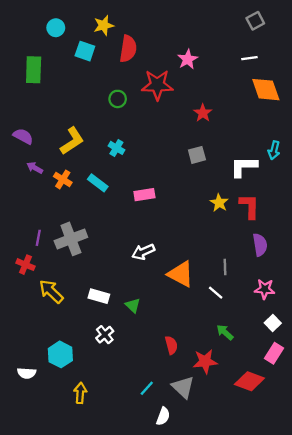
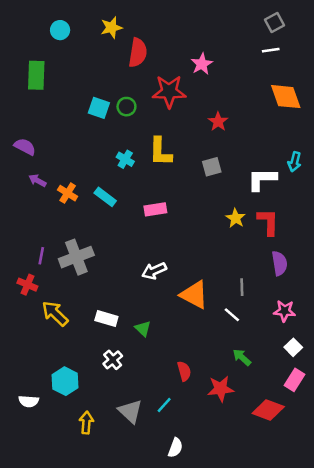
cyan square: (85, 51) -> (99, 108), moved
white line: (249, 58) -> (271, 50), moved
yellow L-shape: (72, 141) -> (160, 152), moved, turned 124
gray triangle: (183, 387) -> (130, 411), moved
cyan line: (147, 388) -> (164, 405), moved

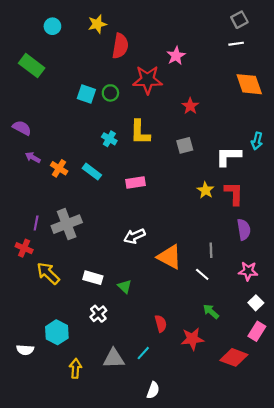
green rectangle: (36, 75) -> (32, 66), turned -55
gray triangle: (130, 411) -> (114, 359), turned -45

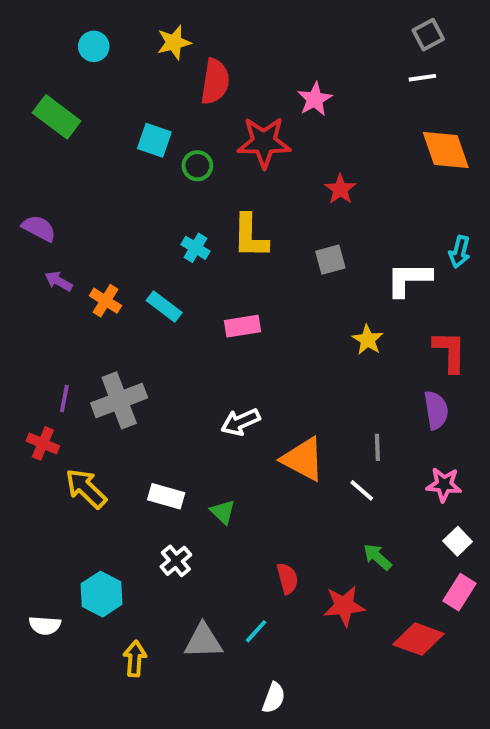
cyan square: (86, 94) -> (154, 140), moved
red L-shape: (234, 193) -> (450, 352), moved

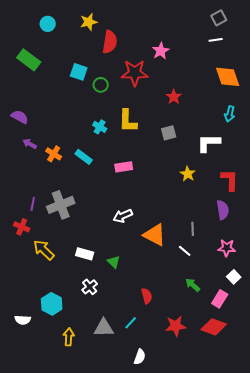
cyan arrow: (460, 252) -> (230, 114), moved
pink rectangle: (460, 592) -> (220, 299), moved
red star: (344, 606) -> (176, 326), moved

